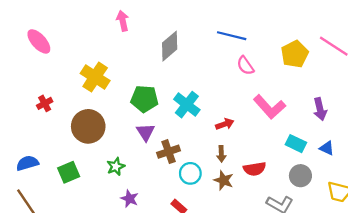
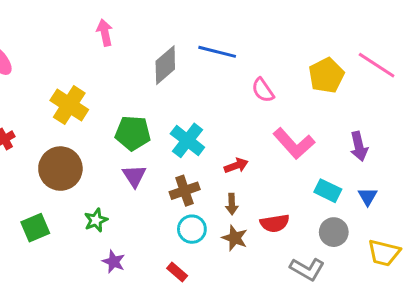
blue line: (232, 36) -> (217, 52), moved
blue triangle: (327, 148) -> (368, 197), turned 35
brown cross: (169, 152) -> (185, 191), moved

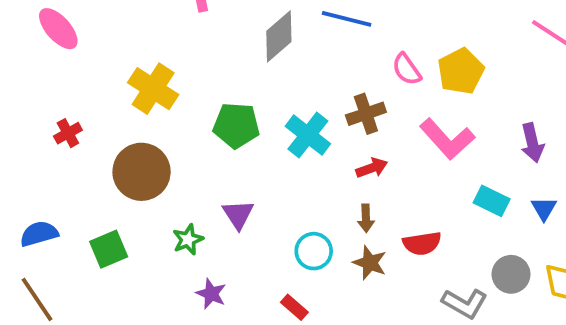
yellow pentagon: (326, 75) -> (461, 71), moved
purple triangle: (134, 176) -> (238, 214), moved
brown cross: (185, 191) -> (366, 114), moved
gray circle: (334, 232) -> (511, 274), moved

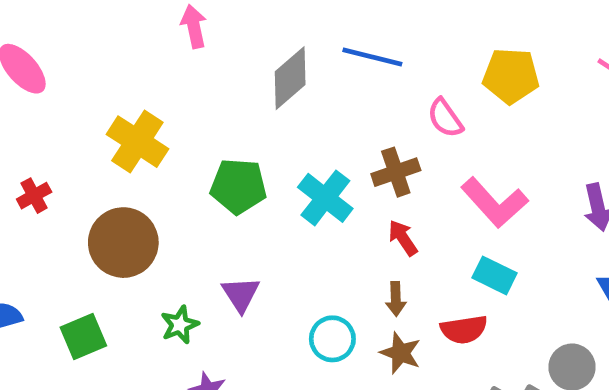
yellow pentagon: (461, 71) -> (511, 76), moved, turned 30
red arrow: (372, 168) -> (403, 238), turned -104
cyan rectangle: (492, 201) -> (494, 275), moved

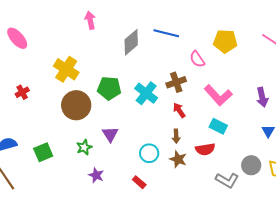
brown circle: (123, 243) -> (76, 105), moved

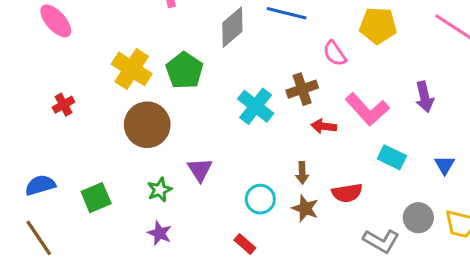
green pentagon: (109, 88) -> (184, 71), moved, turned 30
purple arrow: (262, 97) -> (425, 97), moved
red arrow: (179, 110) -> (324, 126), moved, turned -49
cyan rectangle: (218, 126) -> (392, 157), moved
purple star: (96, 175) -> (160, 233), moved

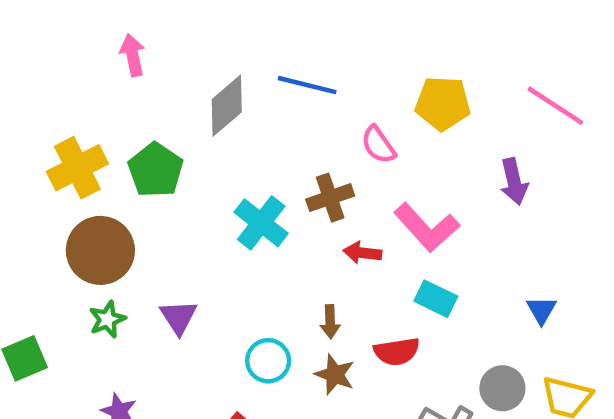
yellow cross: (132, 69) -> (77, 168), turned 30
purple arrow: (425, 97) -> (514, 181), moved
cyan rectangle: (392, 157) -> (436, 299), moved
green star: (160, 190) -> (107, 319), moved

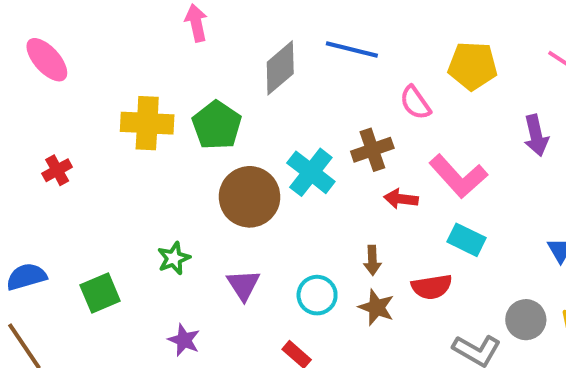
yellow cross: (77, 168) -> (147, 123), turned 30
brown circle: (100, 250) -> (250, 197), moved
purple triangle: (179, 317) -> (243, 285), moved

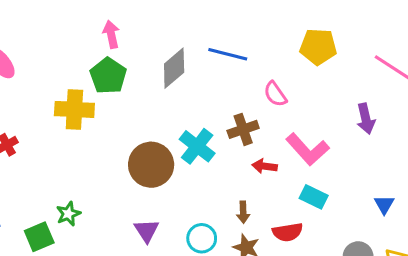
yellow pentagon: (473, 66) -> (318, 47), moved
green pentagon: (217, 125) -> (108, 76), moved
green star: (174, 258) -> (68, 214), moved

